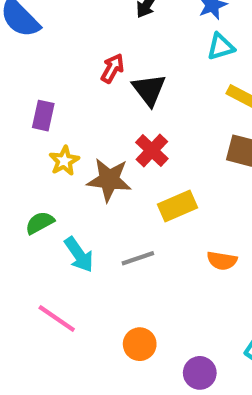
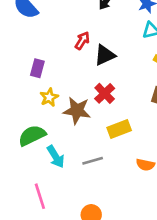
black triangle: (149, 90) -> (105, 55), turned 40
green semicircle: (40, 223) -> (32, 136), size x1.5
pink line: (57, 319) -> (40, 196), turned 35

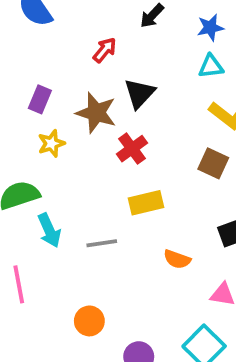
red arrow: (82, 41) -> (105, 50), moved
black triangle: (105, 55) -> (139, 93), turned -30
brown star: (77, 111) -> (96, 113), moved

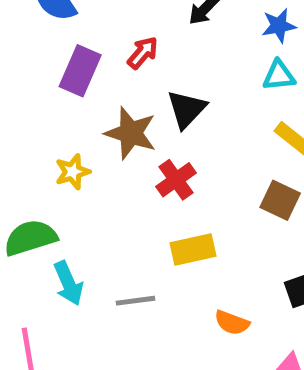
purple rectangle: (40, 99) -> (80, 71), moved, size x1.4

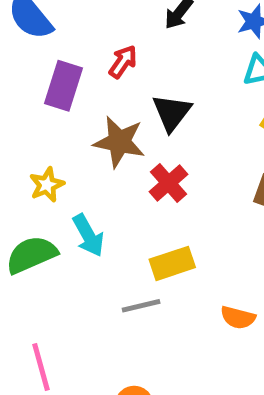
yellow star: (73, 172) -> (47, 185), moved
yellow rectangle: (193, 250) -> (172, 263), moved
cyan arrow: (68, 283) -> (88, 235), moved

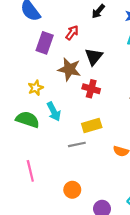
red cross: (169, 183) -> (91, 89), turned -35
green semicircle: (31, 255) -> (28, 119), turned 40

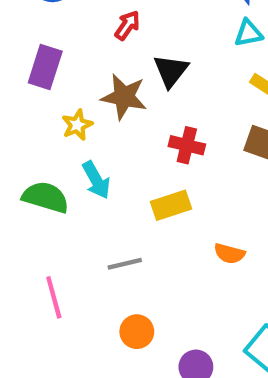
purple rectangle: (45, 43) -> (45, 67), moved
yellow star: (36, 88) -> (77, 125), moved
red cross: (91, 89) -> (187, 145), moved
gray line: (77, 144) -> (125, 264), moved

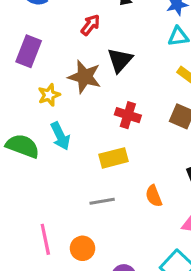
orange semicircle: (229, 254) -> (154, 196), turned 50
gray line: (125, 264) -> (102, 201), moved
pink line: (54, 297) -> (45, 239), moved

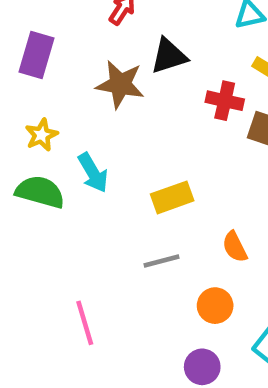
black triangle: (120, 60) -> (169, 56), turned 36
yellow star: (49, 95) -> (41, 135), moved
red cross: (128, 115) -> (225, 101), moved
orange circle: (83, 248) -> (215, 306), moved

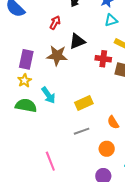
purple rectangle: (37, 55) -> (26, 59), moved

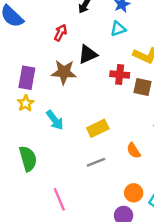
cyan triangle: (111, 20) -> (118, 29), moved
green semicircle: (26, 105) -> (28, 159), moved, turned 65
orange circle: (107, 149) -> (134, 193), moved

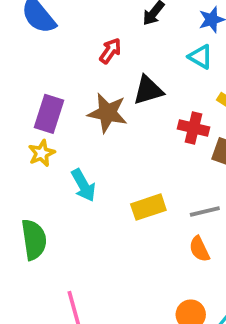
cyan triangle: (118, 29) -> (201, 57), turned 42
gray line: (96, 162) -> (205, 212), moved

